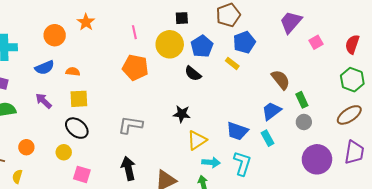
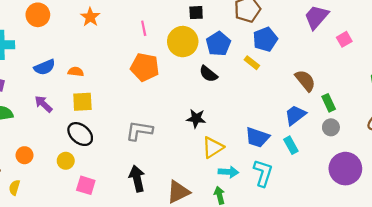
orange circle: (55, 35) -> (38, 15), moved

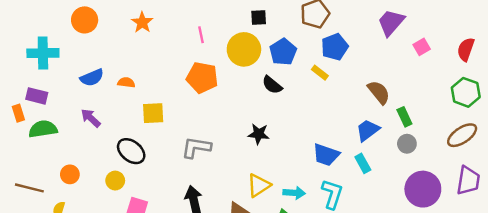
yellow square: (82, 102) -> (153, 113), moved
yellow triangle: (213, 147) -> (259, 185), moved

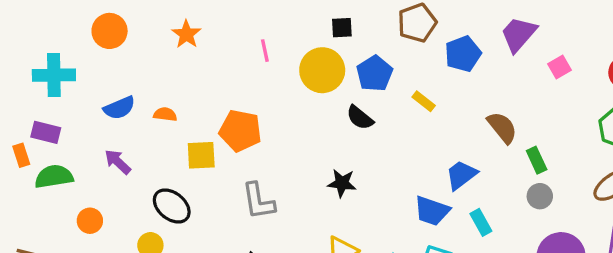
blue pentagon: (335, 47) -> (463, 54), moved
orange pentagon: (202, 78) -> (240, 131), moved
blue trapezoid: (368, 130) -> (461, 175), moved
gray L-shape: (196, 147) -> (258, 201), turned -108
orange circle: (70, 174) -> (90, 221), moved

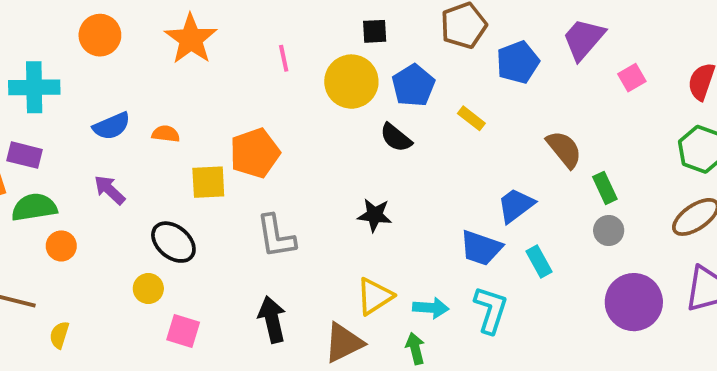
orange star: (186, 34) -> (191, 39), size x1.5
orange pentagon: (240, 131) -> (255, 153), turned -30
orange circle: (90, 221) -> (61, 246), moved

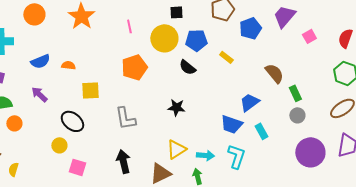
blue pentagon: (413, 85) -> (196, 40), turned 30
orange pentagon: (255, 153) -> (134, 67), moved

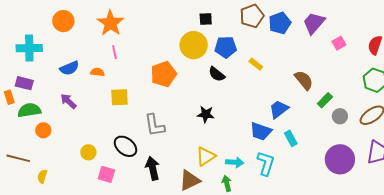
pink line: (129, 26) -> (114, 52), moved
blue pentagon: (250, 28) -> (280, 23), moved
green rectangle: (295, 93) -> (325, 100), turned 70
gray circle: (297, 115) -> (340, 116), moved
black ellipse: (72, 121) -> (125, 146), moved

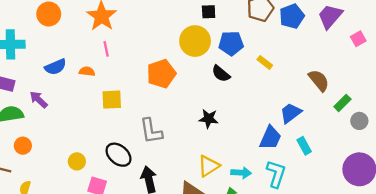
purple arrow: (68, 101) -> (39, 100), moved
orange circle: (43, 130) -> (23, 146), moved
blue trapezoid: (261, 131) -> (270, 138), turned -85

